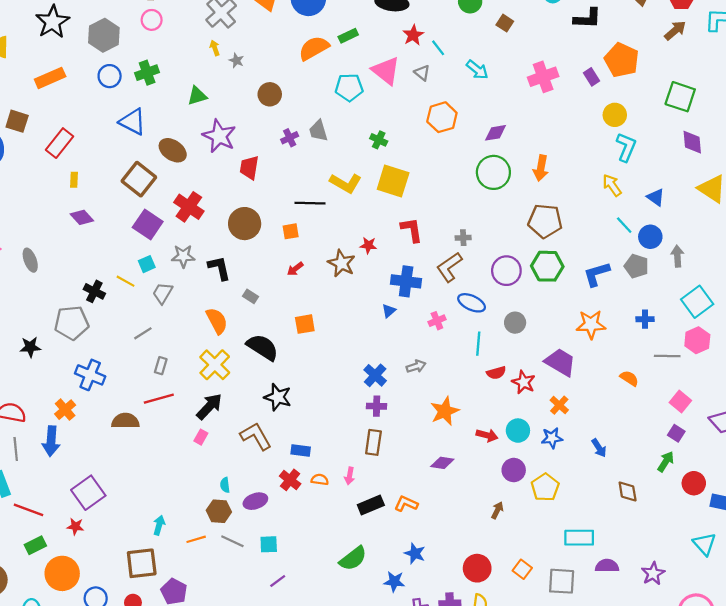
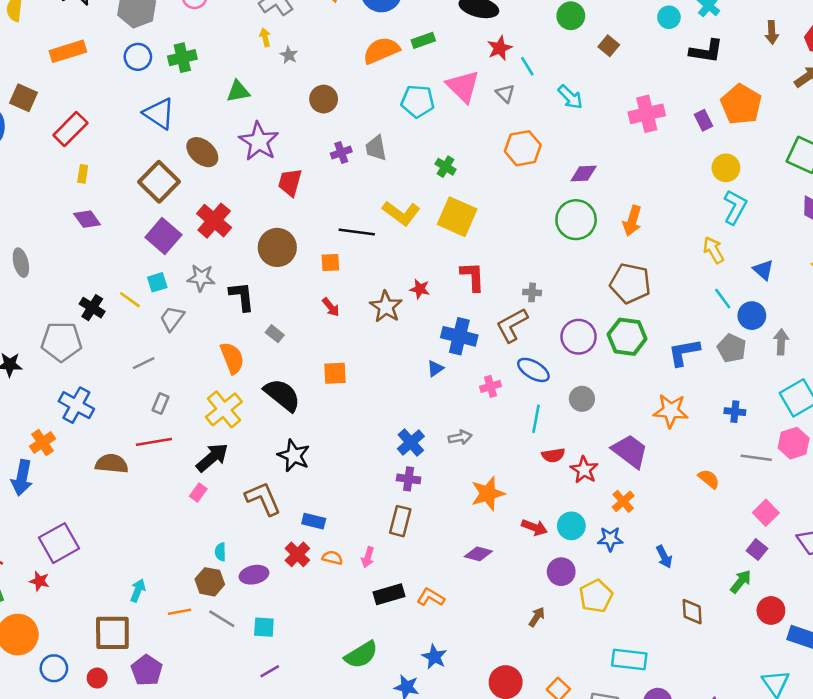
red arrow: (295, 269) -> (331, 307), turned -98

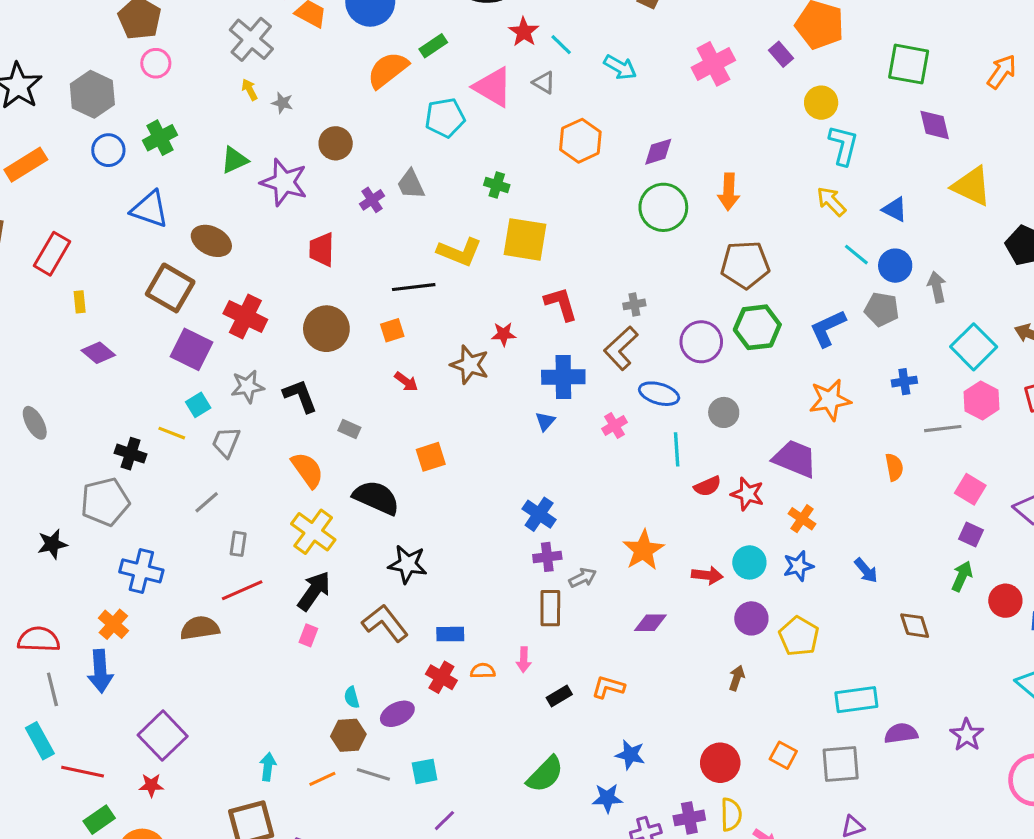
purple star: (259, 141) -> (284, 182), moved
gray arrow: (460, 437) -> (583, 578), moved
orange semicircle: (709, 479) -> (894, 467), turned 55
black rectangle: (389, 594) -> (559, 696), size x0.7

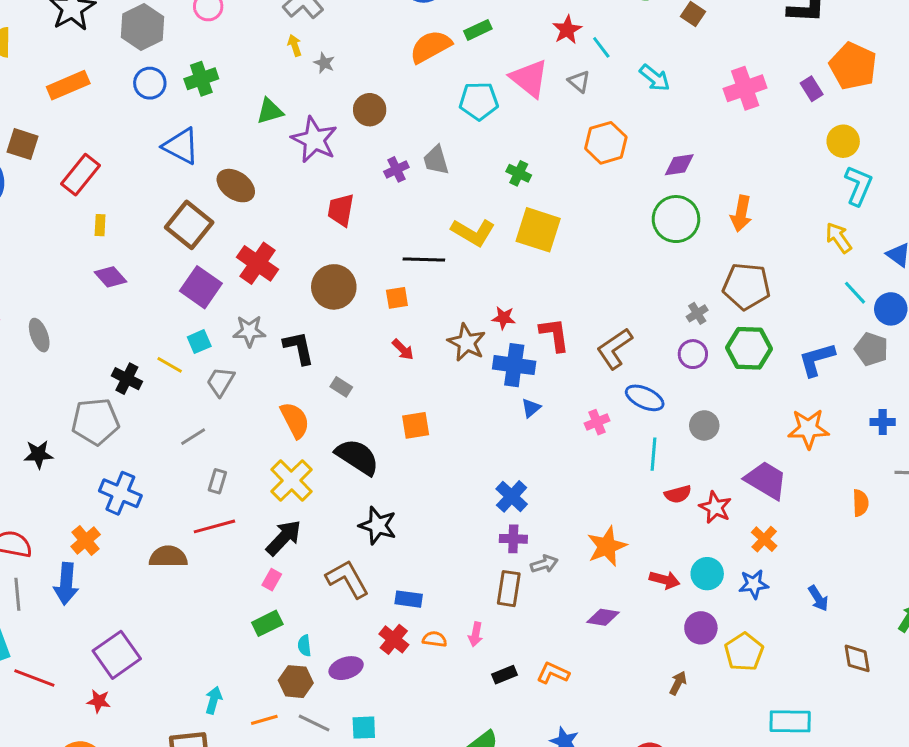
red L-shape: (561, 304) -> (554, 335), moved
gray cross: (634, 304) -> (697, 313), moved, turned -30
purple circle: (701, 342) -> (693, 354), size x0.7
blue cross: (563, 377) -> (514, 365), moved
green rectangle: (99, 820) -> (267, 623), moved

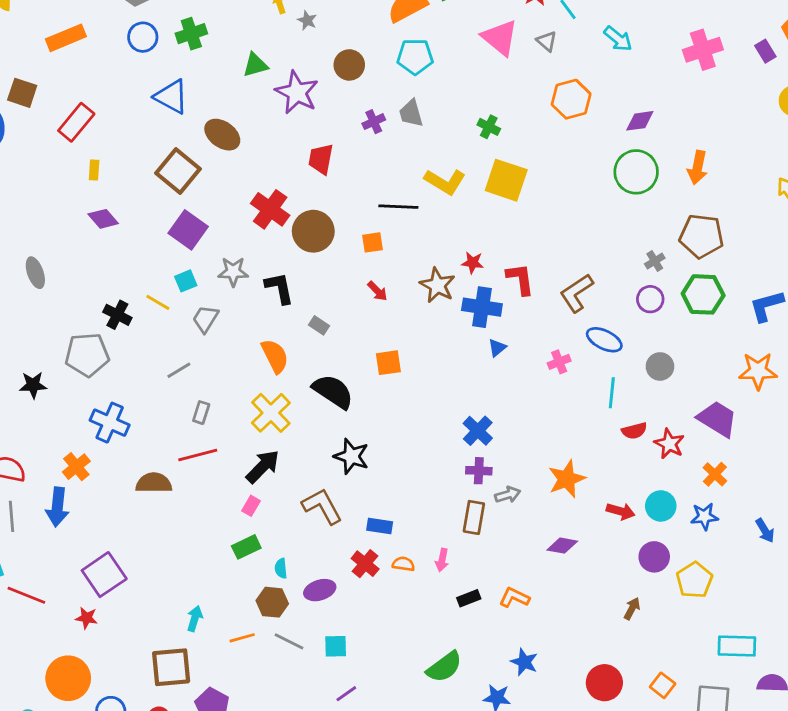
cyan pentagon: (479, 101) -> (415, 57), moved
red cross: (258, 263) -> (270, 209), moved

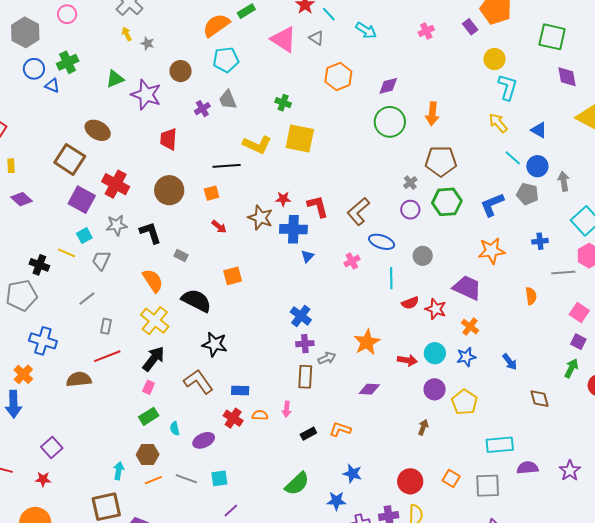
pink cross: (703, 50) -> (426, 31), size x0.6
blue triangle: (171, 97) -> (52, 85), moved, size x0.6
red cross: (270, 209) -> (116, 184), moved
purple square: (104, 575) -> (52, 448), size x0.7
brown hexagon: (272, 602) -> (148, 455), moved

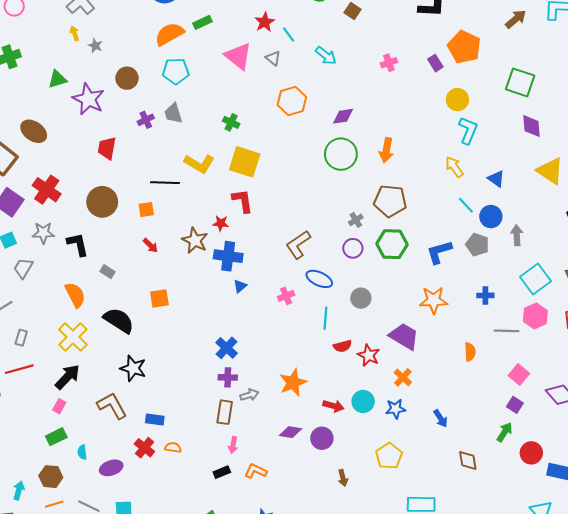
red L-shape: (318, 206) -> (242, 201), moved
purple circle: (435, 389) -> (322, 438), moved
pink arrow: (287, 409) -> (233, 445), moved
brown arrow: (423, 427) -> (343, 478), turned 140

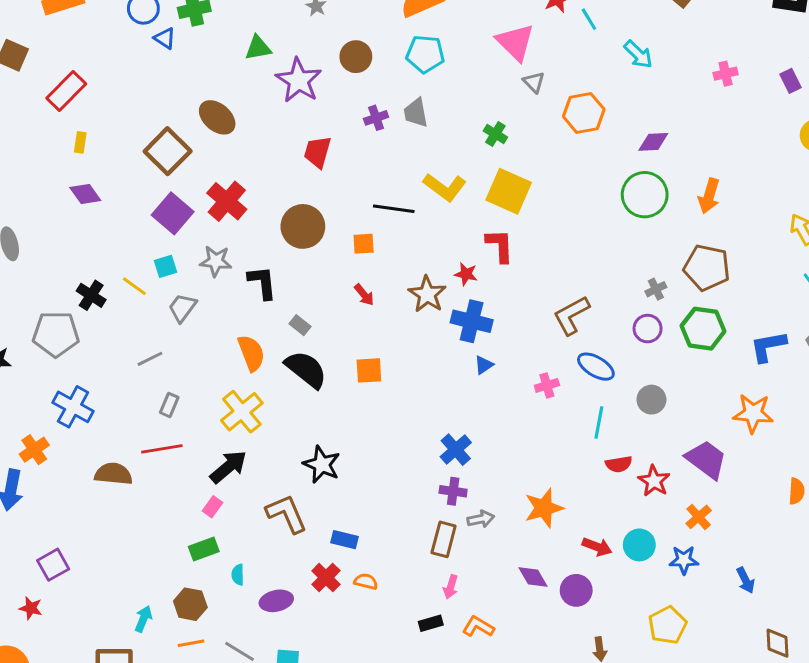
gray triangle: (273, 58) -> (534, 82), moved
black semicircle: (119, 320) -> (306, 369), moved
purple diamond: (290, 432) -> (533, 577), turned 45

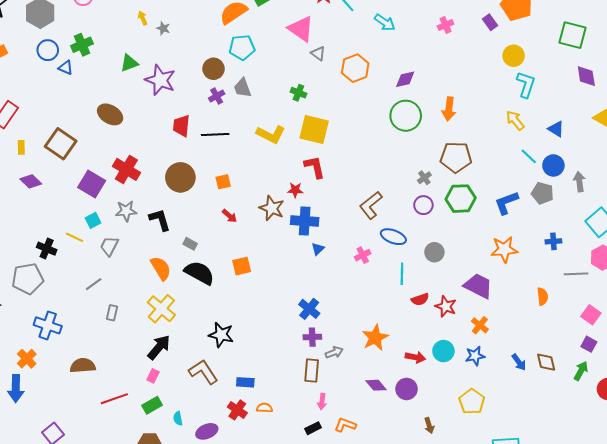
brown circle: (356, 57) -> (213, 69), moved
brown square: (168, 151) -> (61, 144), moved
black line: (394, 209) -> (215, 135), moved
red line: (162, 449) -> (114, 399), moved
brown diamond: (778, 643) -> (546, 362), moved

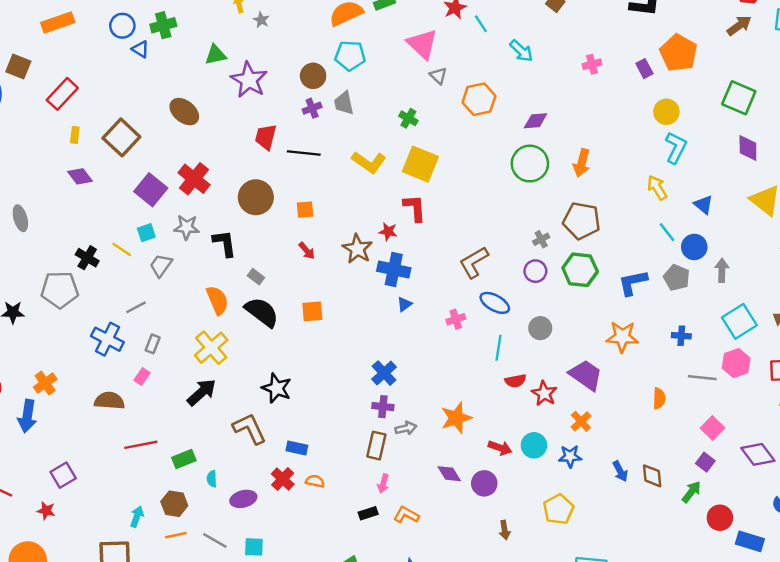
blue cross: (48, 325) -> (107, 339), moved
pink rectangle: (153, 376) -> (142, 376), moved

